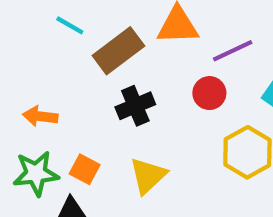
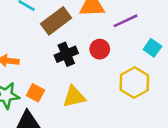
red circle: (209, 93) -> (100, 49), moved
yellow triangle: (148, 176) -> (74, 97), turned 30

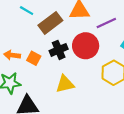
red circle: (100, 49) -> (86, 46), size x1.6
orange square: (35, 93) -> (34, 58), moved

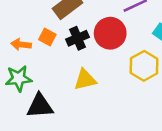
orange square: (34, 58) -> (47, 37), moved

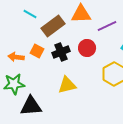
red circle: (110, 33) -> (87, 48), size x0.7

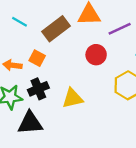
cyan line: (30, 14) -> (20, 22), moved
black cross: (61, 52) -> (38, 89), moved

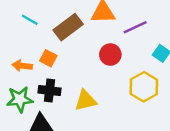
black cross: (38, 89) -> (50, 91), turned 30

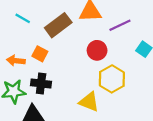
yellow hexagon: (144, 87) -> (112, 79), moved
yellow triangle: (86, 100) -> (89, 102), moved, turned 35

